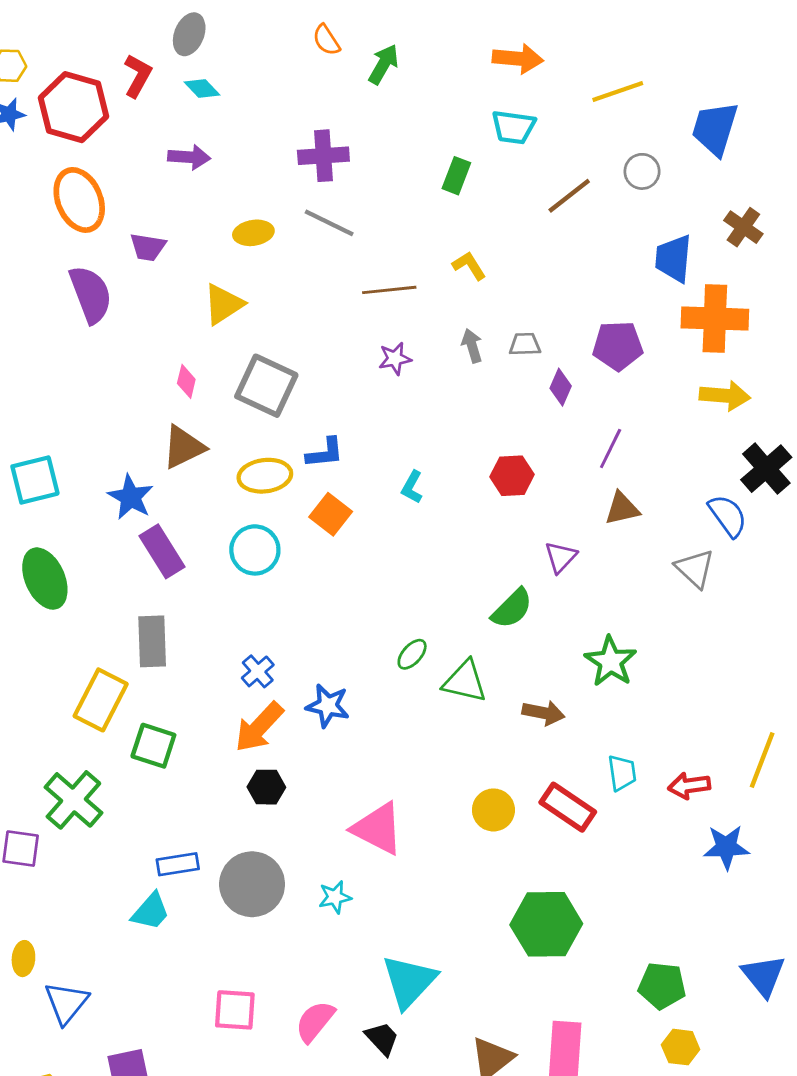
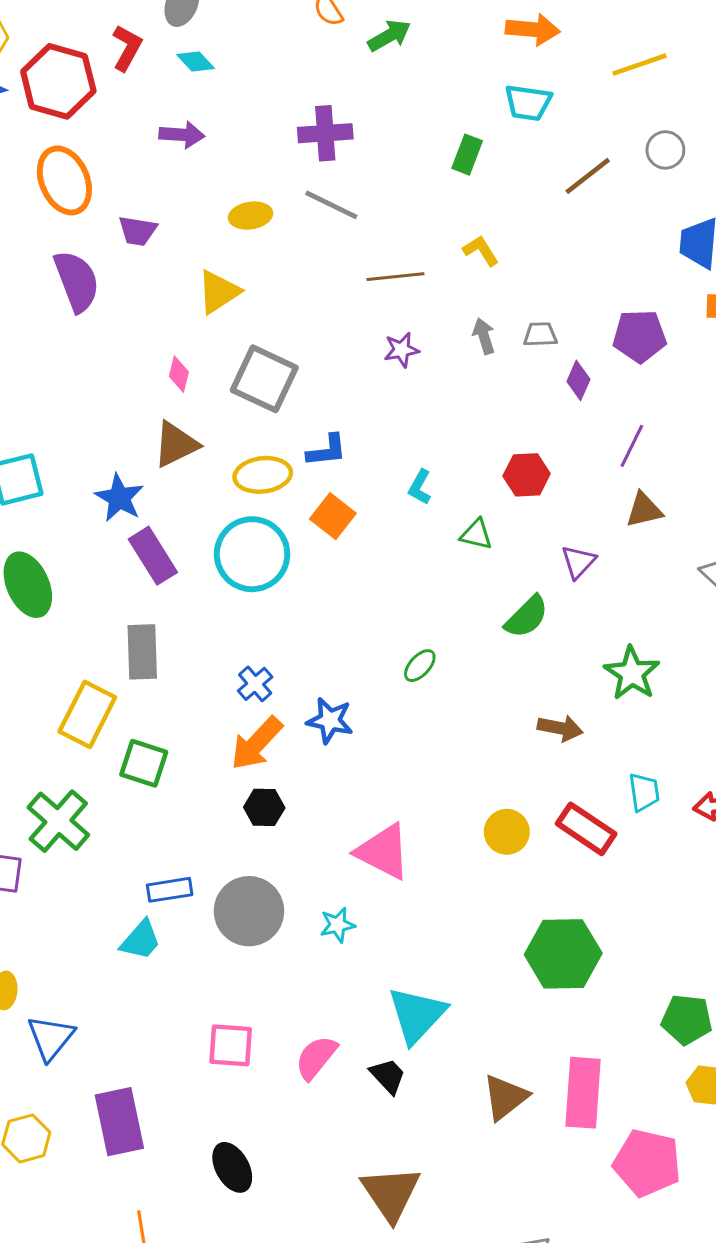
green arrow: (383, 64) -> (389, 36), turned 30
cyan circle: (255, 550) -> (252, 554), size x1.4
green triangle: (465, 681) -> (476, 534), moved, size x0.7

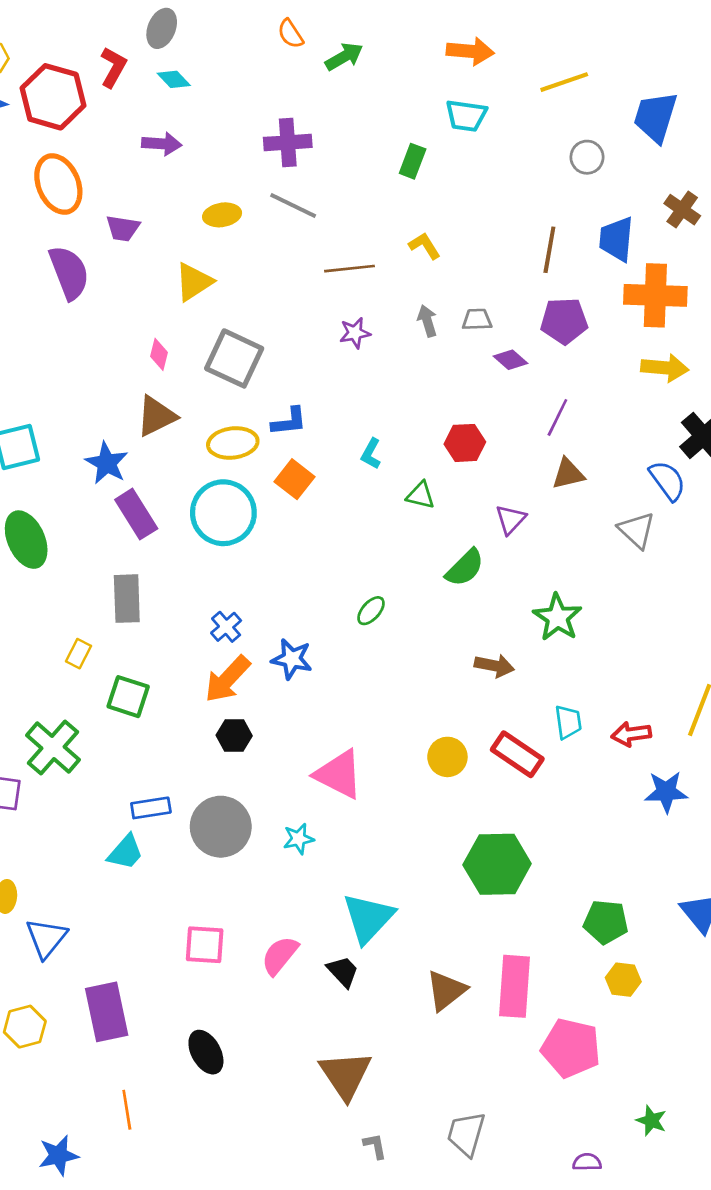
brown line: (588, 176) -> (549, 250), moved, turned -42
purple diamond: (578, 380) -> (511, 360), turned -72
yellow rectangle: (87, 714) -> (78, 654), size x0.5

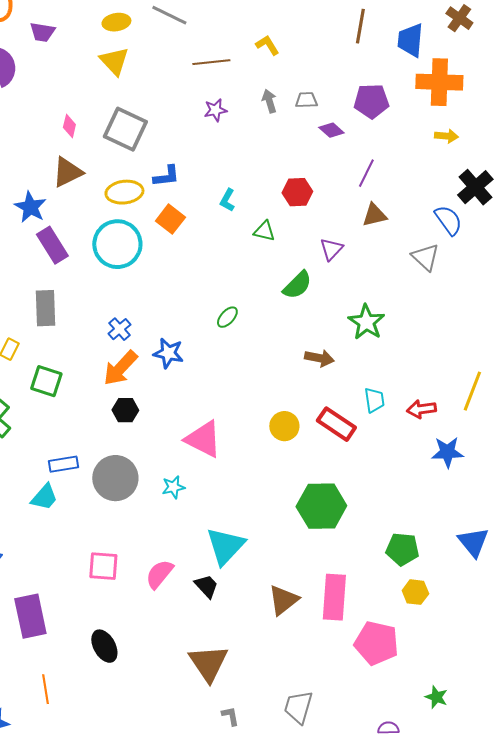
brown line: (549, 250) -> (360, 26), moved
yellow triangle: (194, 282) -> (114, 61), moved, turned -40
yellow arrow: (665, 368) -> (446, 136), size x0.7

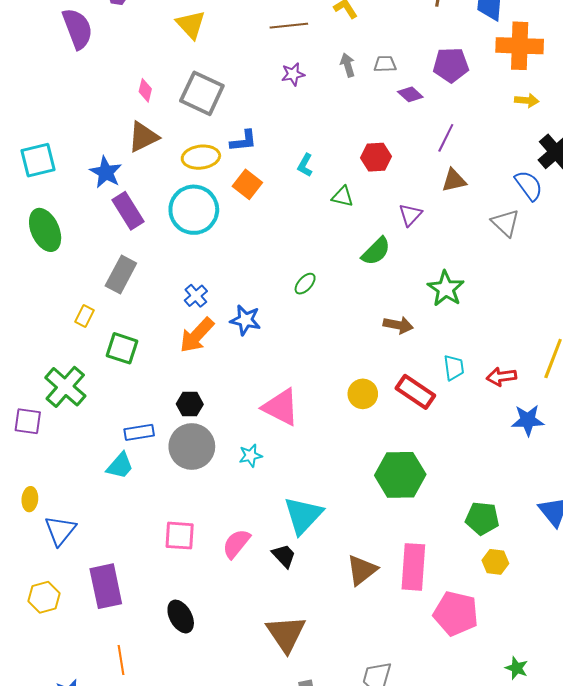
gray rectangle: (45, 308) -> (121, 274), turned 30
black hexagon: (125, 410) -> (190, 404), moved

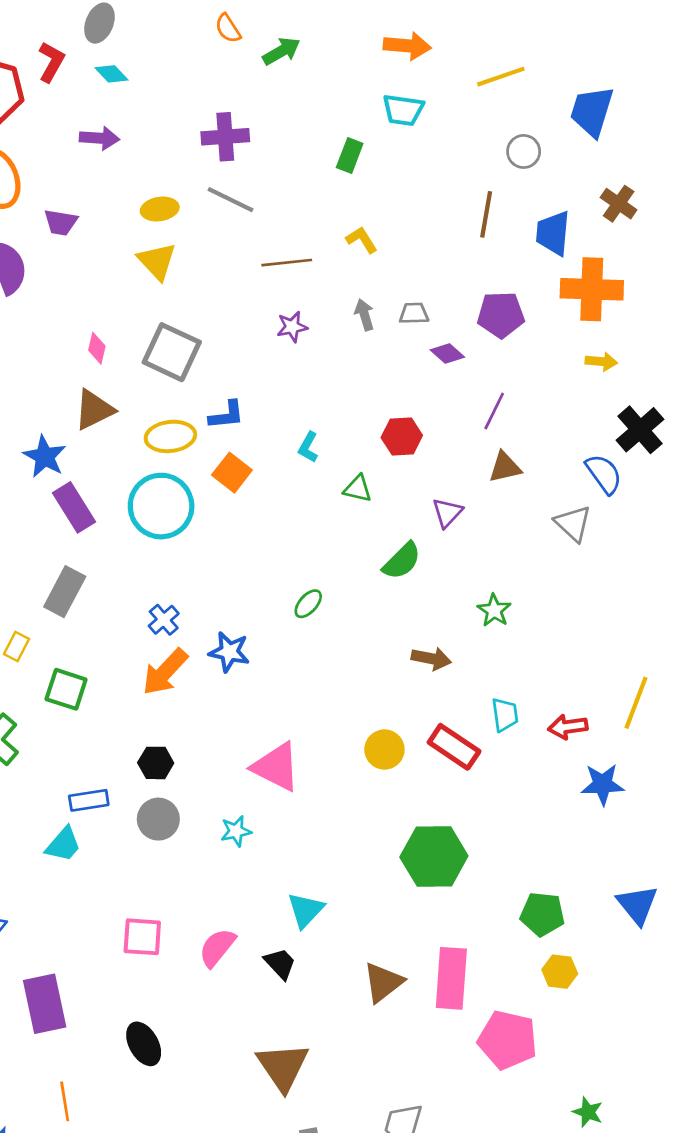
green star: (446, 289) -> (494, 610), size x0.7
gray circle: (192, 447) -> (158, 819), size x0.7
cyan triangle: (303, 515) -> (306, 910), size x0.7

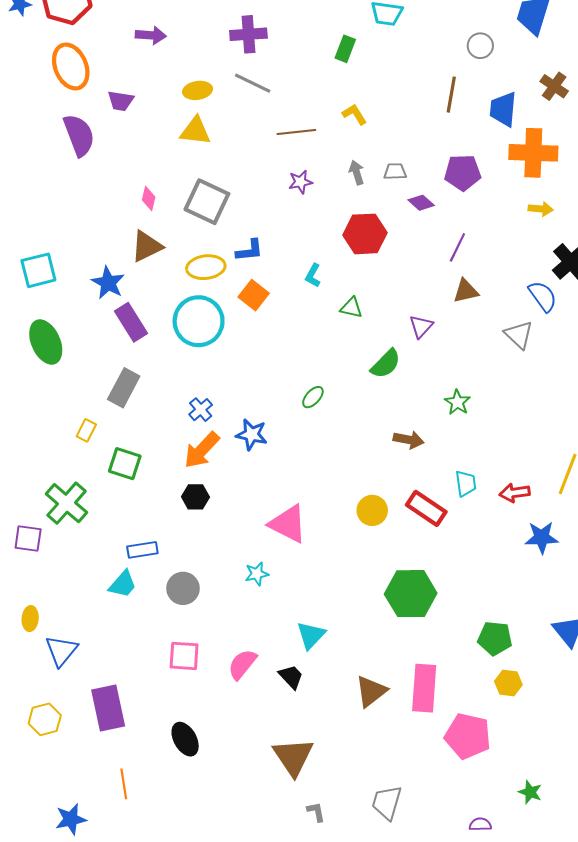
yellow triangle: (157, 261) -> (195, 131), turned -40
red hexagon: (402, 436) -> (365, 234), moved, size x1.4
black hexagon: (156, 763) -> (195, 497), moved
gray circle: (158, 819) -> (183, 588), moved

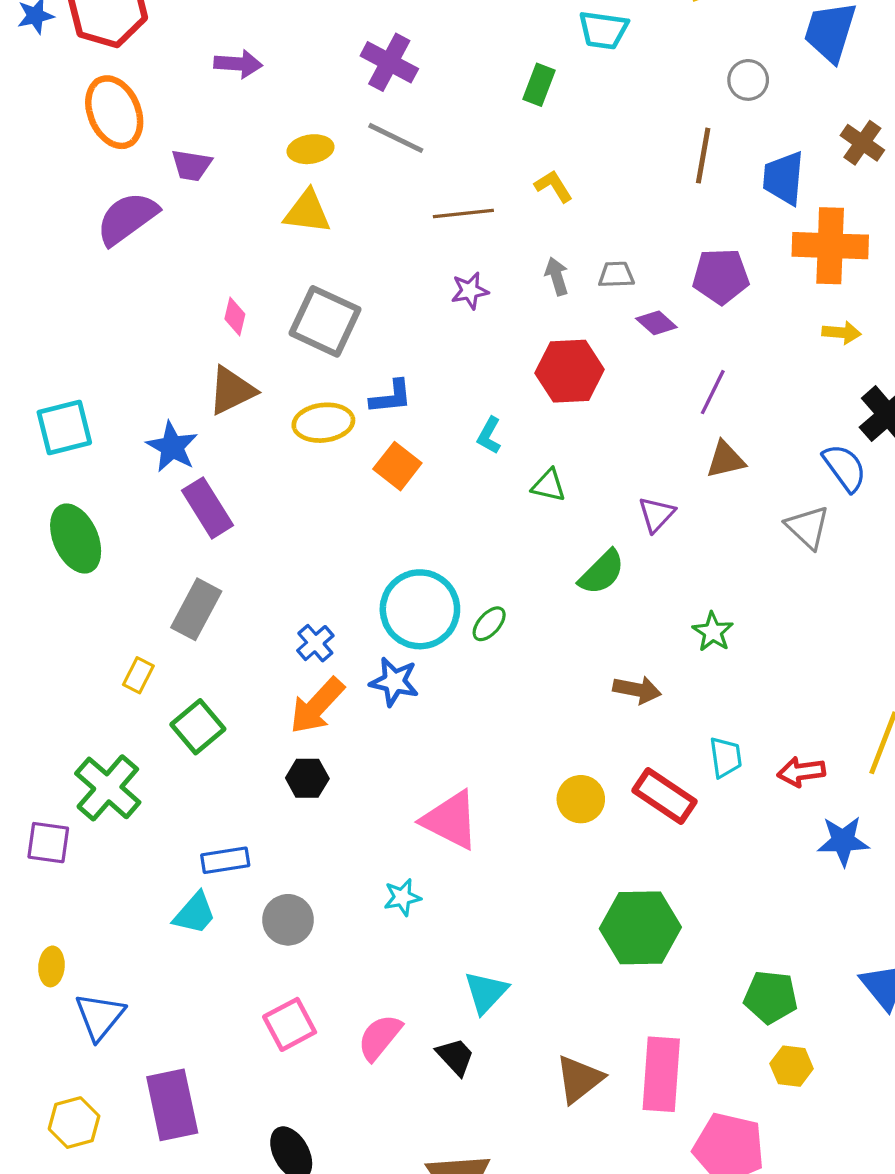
purple cross: (248, 34) -> (389, 62), turned 32
purple semicircle: (79, 135) -> (127, 218), turned -105
cyan circle: (199, 321) -> (420, 609), moved
green square: (125, 464) -> (198, 727), turned 32
pink square: (184, 656) -> (290, 1024), turned -32

